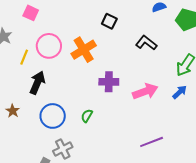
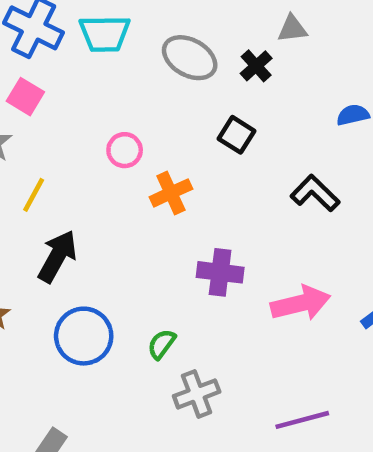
pink square: (31, 13) -> (25, 97), moved
pink circle: (49, 46) -> (125, 150), moved, size x0.6
orange cross: (84, 50) -> (171, 193), size x0.7
gray cross: (63, 149) -> (197, 394), moved

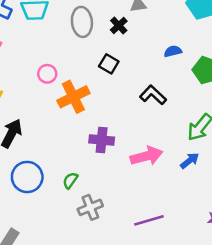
gray ellipse: (190, 58) -> (82, 22), turned 56
orange cross: (171, 193) -> (73, 97), size x1.4

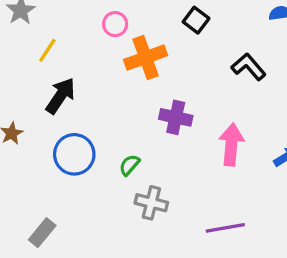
pink arrow: (146, 156) -> (231, 144), turned -76
gray cross: (90, 207) -> (151, 203), turned 30

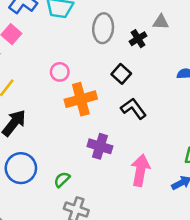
black L-shape: (249, 67) -> (134, 109), moved

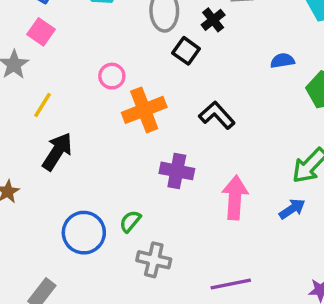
black square: (121, 74) -> (186, 51), moved
blue circle: (21, 168) -> (84, 233), moved

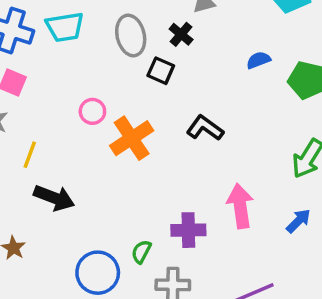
black arrow: (57, 152) -> (54, 198), turned 90
purple cross: (177, 171) -> (188, 230), moved
blue arrow: (292, 209) -> (298, 221), moved

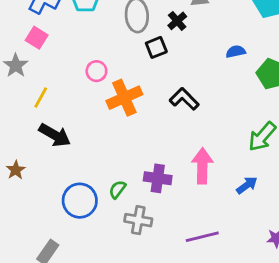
black square: (161, 71) -> (156, 47), turned 35

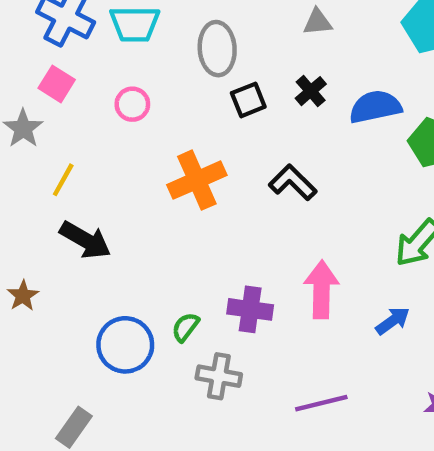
black cross: (177, 21) -> (311, 91), moved
blue semicircle: (236, 52) -> (375, 107), size x1.6
pink circle: (96, 71) -> (132, 104), moved

